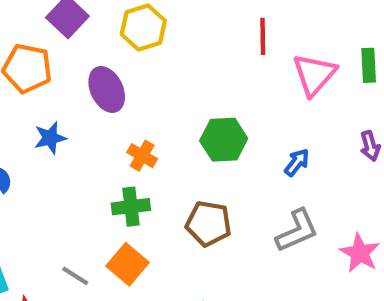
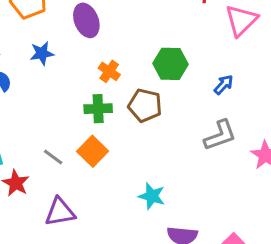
brown pentagon: (209, 224) -> (145, 105), moved

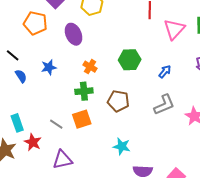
blue star: (42, 53) -> (49, 67), moved
brown pentagon: (145, 105) -> (118, 101), moved
orange square: (93, 151) -> (82, 119), turned 30

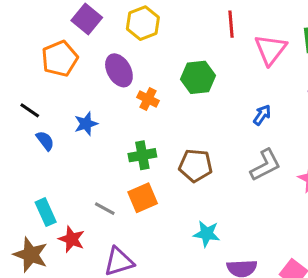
orange pentagon: (35, 23) -> (60, 59), turned -30
green hexagon: (130, 60) -> (198, 77), moved
orange cross: (90, 67) -> (148, 99), moved

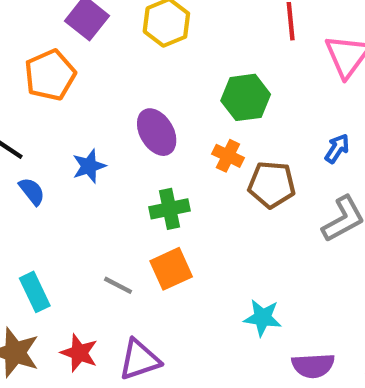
purple ellipse: (119, 70) -> (157, 132), moved
orange cross: (148, 99) -> (228, 156), moved
brown pentagon: (196, 165) -> (272, 185), moved
red star: (72, 239) -> (79, 353), moved

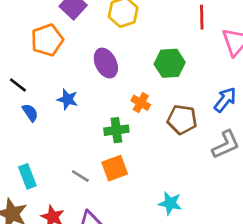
purple ellipse: (157, 132) -> (106, 63), moved
blue arrow: (337, 148) -> (225, 100), size x1.4
orange cross: (228, 156) -> (141, 103), moved
blue star: (89, 166) -> (68, 99), turned 30

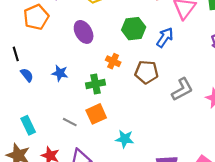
black line: (18, 85) -> (16, 54), turned 40
blue star: (68, 99) -> (60, 73), moved
blue arrow: (225, 100) -> (165, 37), moved
cyan star: (170, 203) -> (125, 139), moved

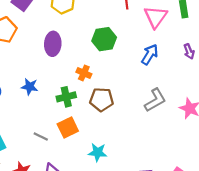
purple ellipse: (84, 32) -> (53, 44), turned 35
blue arrow: (165, 37) -> (150, 54), moved
brown pentagon: (146, 72) -> (102, 100), moved

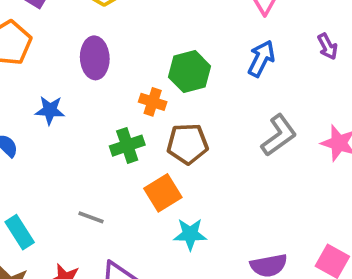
green hexagon: (104, 39) -> (190, 72), moved
blue star: (30, 87) -> (50, 110), moved
orange square: (68, 127) -> (163, 193), moved

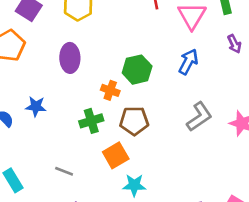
purple arrow: (327, 46) -> (234, 44), moved
blue star: (50, 110) -> (36, 106), moved

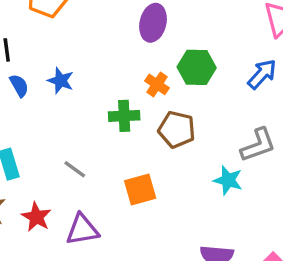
purple ellipse: (70, 58) -> (153, 23), moved
orange square: (116, 155) -> (140, 189), moved
cyan star: (134, 185) -> (228, 180), moved

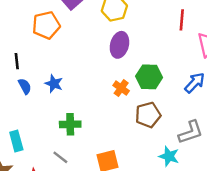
green cross: (124, 116) -> (70, 124), moved
brown pentagon: (177, 130) -> (148, 115), moved, turned -30
gray line: (75, 169) -> (60, 157), moved

